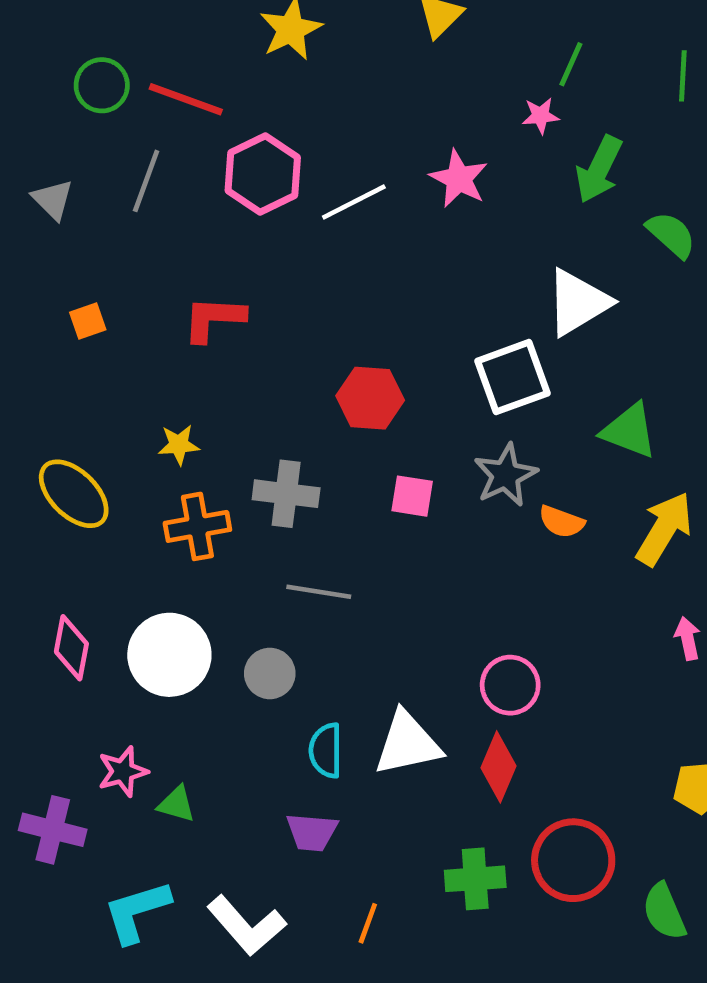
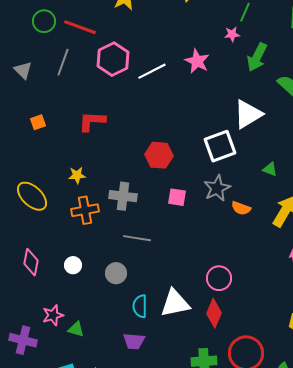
green triangle: (629, 431) -> (270, 169), size x0.6
white circle: (169, 655) -> (73, 265), size x0.5

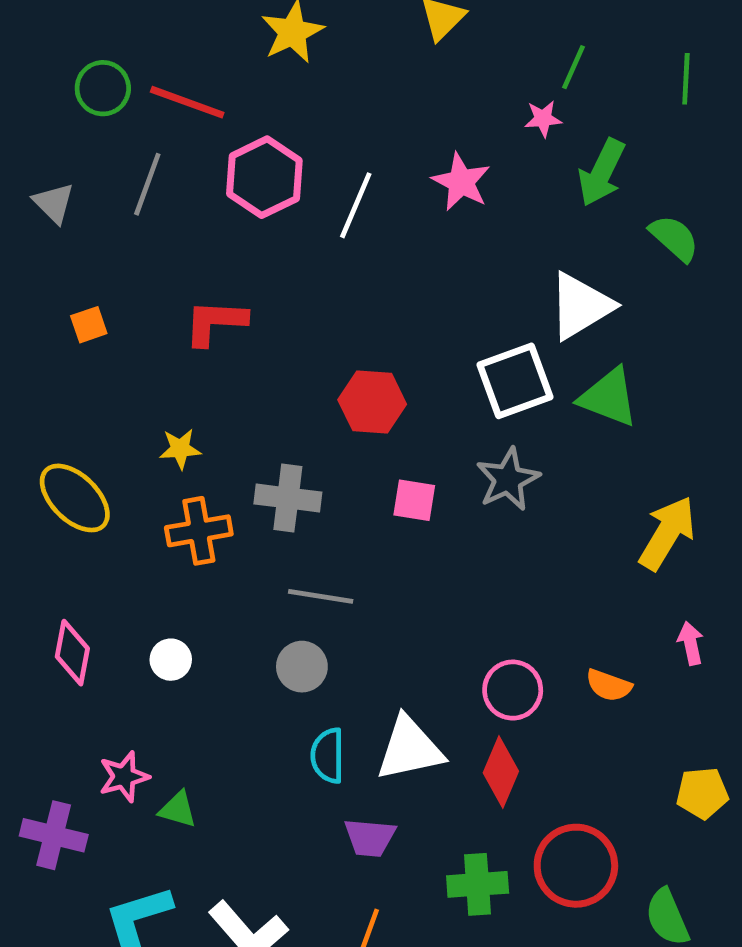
white line: (152, 71) -> (356, 205), turned -40
green triangle: (270, 169) -> (609, 397), moved, size x1.8
orange semicircle: (241, 208) -> (609, 685), moved
gray circle: (116, 273) -> (302, 667), moved
purple trapezoid: (134, 341) -> (370, 838), moved

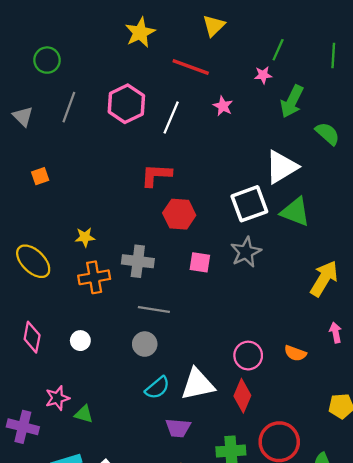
red line: (187, 102) -> (191, 67), moved
pink star: (461, 182) -> (223, 106), size x0.7
red L-shape: (215, 322) -> (156, 175), moved
cyan semicircle: (328, 756) -> (157, 388), turned -130

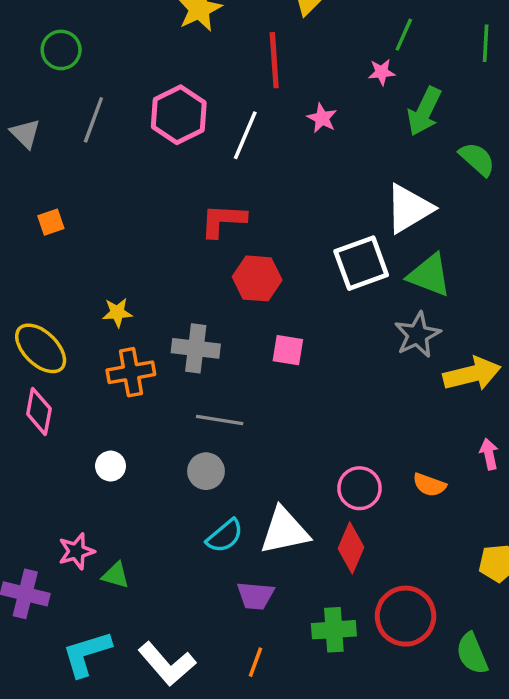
red line: (191, 67) -> (274, 60), turned 66
gray star: (246, 252) -> (417, 335), moved
yellow arrow: (324, 278) -> (472, 374), turned 45
pink diamond: (32, 337) -> (39, 411), moved

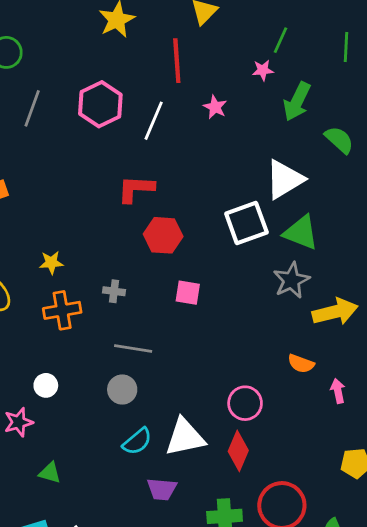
gray cross: (196, 348) -> (114, 291), size x0.6
pink arrow: (489, 454) -> (338, 391), moved
orange semicircle: (429, 485) -> (301, 364), moved
pink star: (76, 551) -> (19, 422), moved

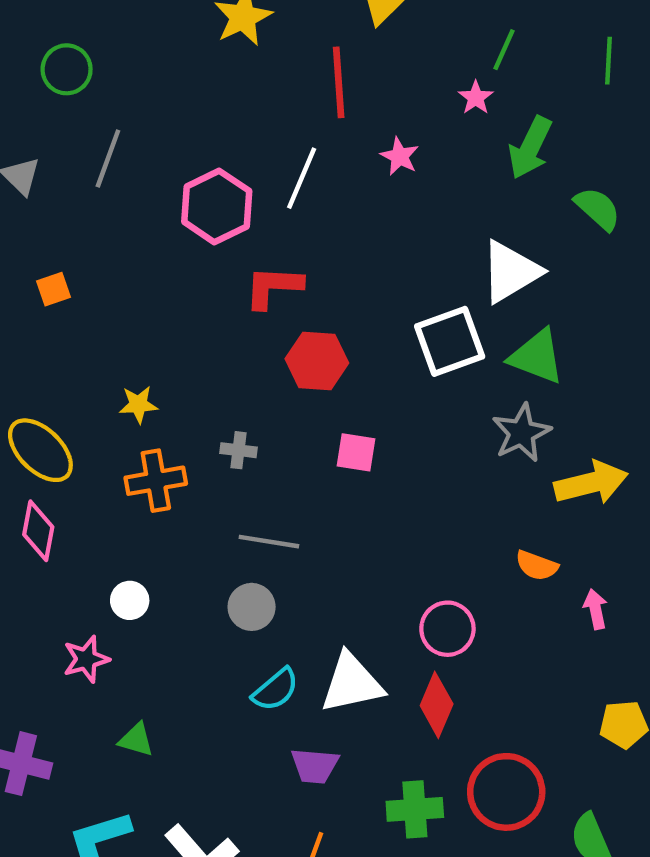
pink star: (263, 70) -> (476, 98), turned -30
pink hexagon: (100, 104) -> (217, 206), moved

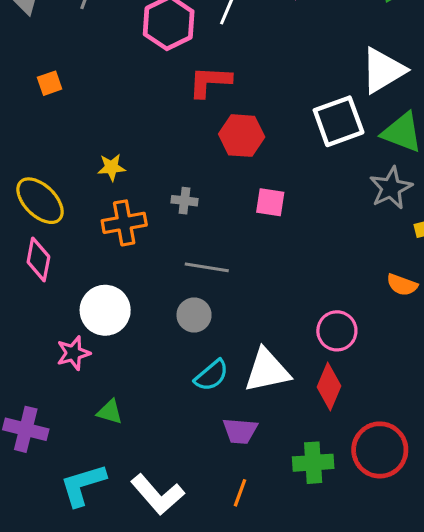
white circle: (130, 600) -> (105, 310), size x1.8

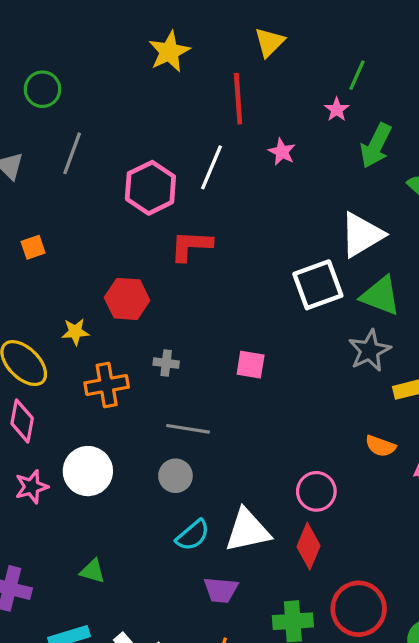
red hexagon: (242, 136) -> (127, 299), moved
yellow star: (111, 167) -> (75, 332), moved
pink star: (73, 353) -> (32, 487), moved

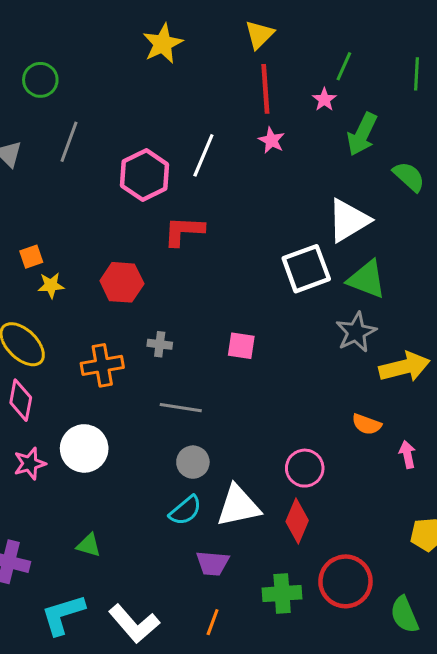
red line: (238, 99) -> (265, 89), moved
orange square: (33, 247) -> (31, 257), moved
yellow star: (75, 332) -> (51, 285), moved
gray circle: (175, 476) -> (193, 462), moved

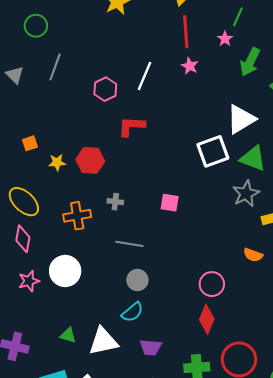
pink hexagon: (145, 175) -> (105, 89), size x0.7
yellow star: (51, 285) -> (57, 162), moved
white triangle: (238, 506) -> (103, 341), moved

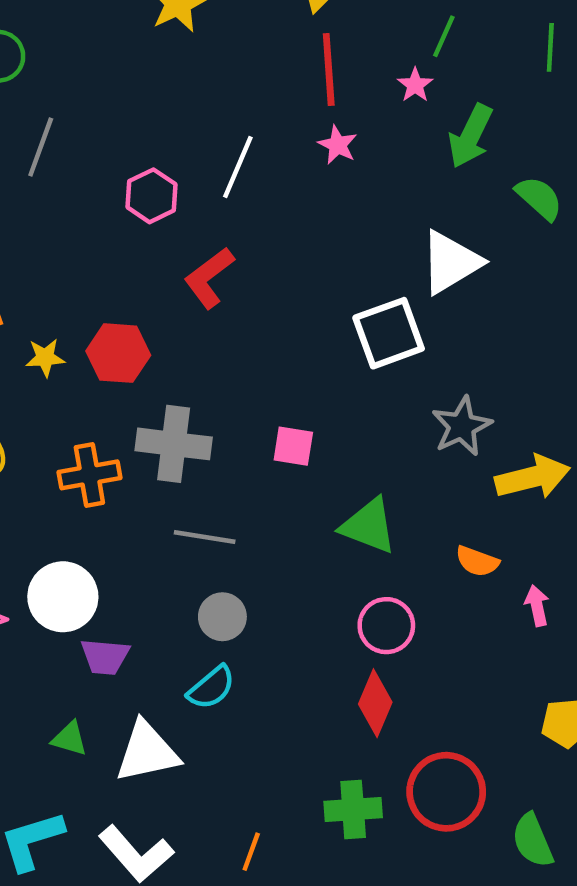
red L-shape: (131, 126) -> (209, 278), turned -40
green triangle: (253, 158) -> (369, 526), moved
gray cross: (115, 202) -> (174, 444), size x2.0
purple trapezoid: (151, 347) -> (105, 657), moved

